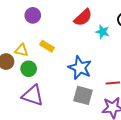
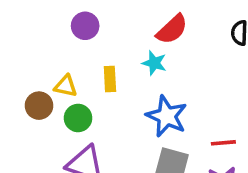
cyan star: (102, 32) -> (154, 63), moved
yellow rectangle: (47, 46) -> (110, 79), turned 56

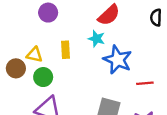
blue star: (167, 116) -> (118, 60), moved
red line: (223, 143) -> (145, 83), moved

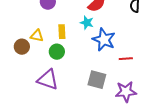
green circle: (43, 77) -> (57, 52), moved

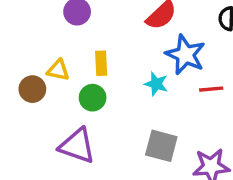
cyan star: (87, 23) -> (156, 84), moved
blue star: (104, 40) -> (185, 55), moved
red line: (126, 59) -> (211, 89), moved

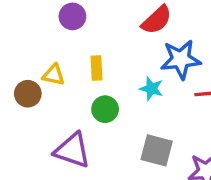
blue star: (185, 55) -> (181, 59), turned -30
green circle: (93, 98) -> (105, 109), moved

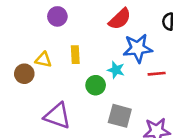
green circle: (105, 109) -> (96, 85), moved

